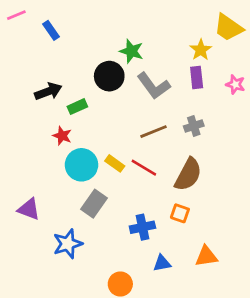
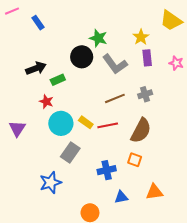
yellow star: (201, 50) -> (141, 37), moved
red line: (144, 168) -> (108, 125), turned -42
purple triangle: (29, 209) -> (17, 129), moved, turned 42

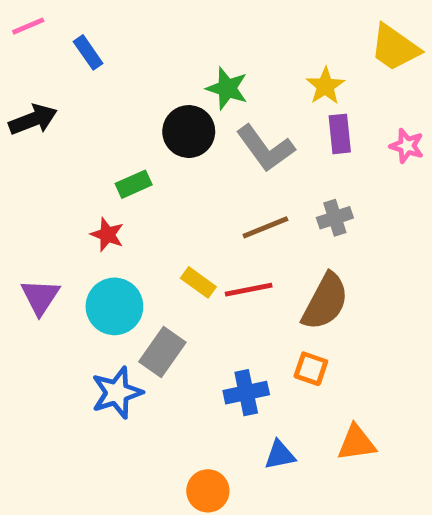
black arrow: (36, 68) -> (33, 120), moved
cyan circle: (61, 123) -> (114, 306), moved
blue star: (50, 183) -> (117, 393), moved

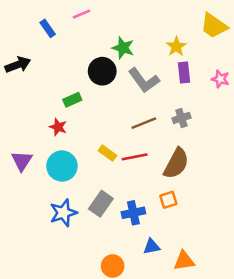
pink line: (28, 26) -> (81, 14), moved
gray rectangle: (162, 352) -> (101, 204), moved
orange square: (311, 369) -> (168, 200), turned -36
orange triangle: (356, 443) -> (184, 261), moved

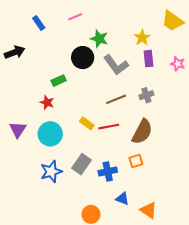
pink line: (81, 14) -> (75, 17), moved
blue triangle: (152, 247) -> (122, 199), turned 32
orange triangle: (184, 261) -> (148, 210), turned 42

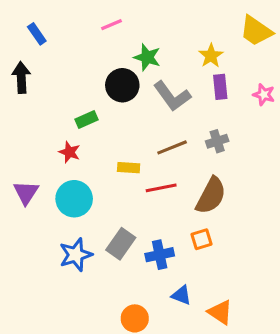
blue rectangle: (39, 23) -> (37, 34), moved
black arrow: (15, 52) -> (21, 77), turned -72
yellow rectangle: (87, 123) -> (129, 168), moved, turned -32

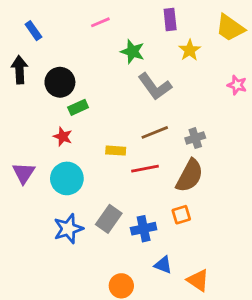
black circle: (122, 85) -> (60, 82), moved
purple rectangle: (220, 87) -> (170, 19), moved
gray cross: (217, 141) -> (195, 138), moved

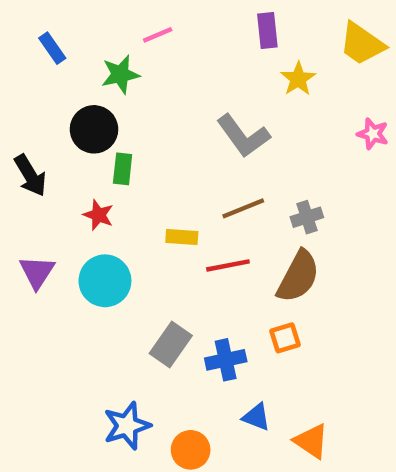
green star: (132, 52) -> (120, 74), moved, turned -30
black arrow: (19, 70) -> (30, 175), moved, turned 152
green rectangle: (78, 107) -> (123, 169), turned -60
blue star: (68, 229) -> (127, 426), moved

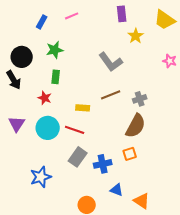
blue rectangle: (52, 48) -> (42, 22), moved, turned 64
green star: (120, 74) -> (55, 50), moved
black circle: (94, 129) -> (22, 57), moved
red line: (228, 265) -> (75, 130), moved, turned 30
blue star: (127, 426) -> (41, 177), moved

